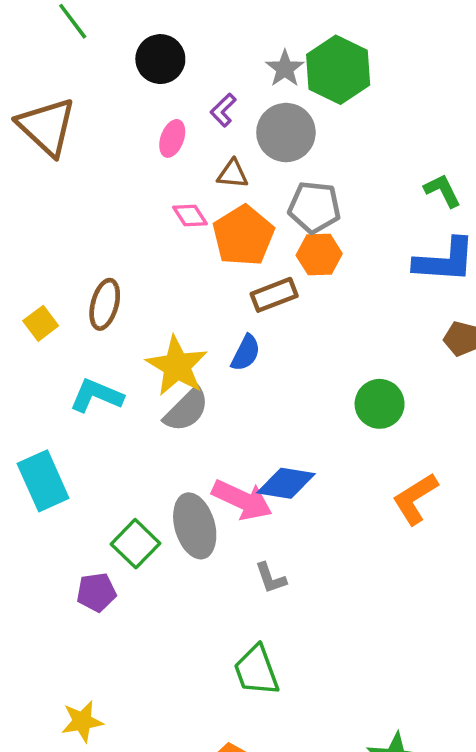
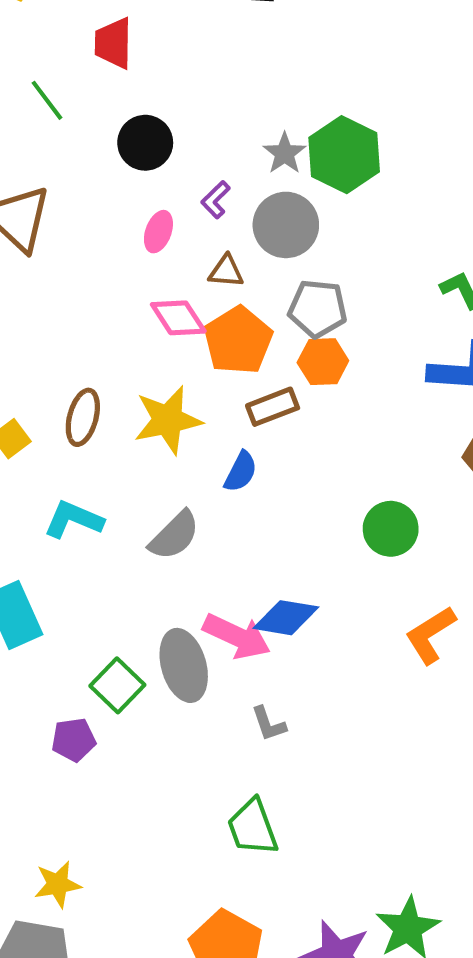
pink diamond: (190, 215) -> (178, 318), size x1.4
yellow star: (177, 366) -> (168, 420), moved, turned 30

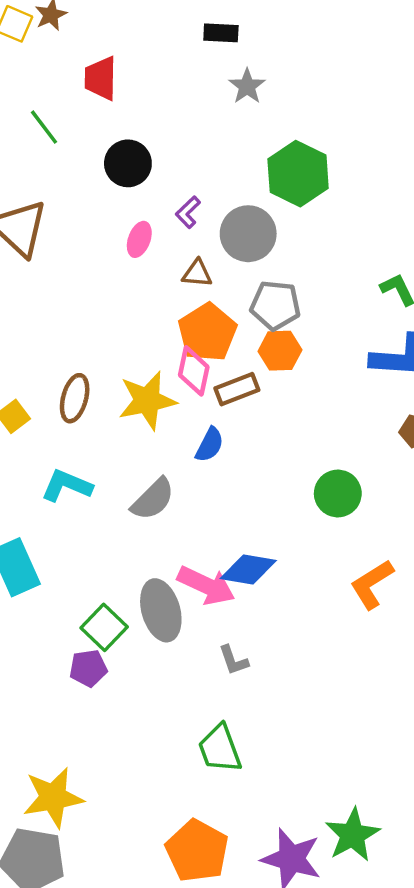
gray star: (285, 153) -> (247, 86), moved
pink diamond: (178, 318) -> (194, 371), moved, turned 45
purple pentagon: (74, 740) -> (88, 668), moved
yellow star: (58, 884) -> (53, 798), size x1.5

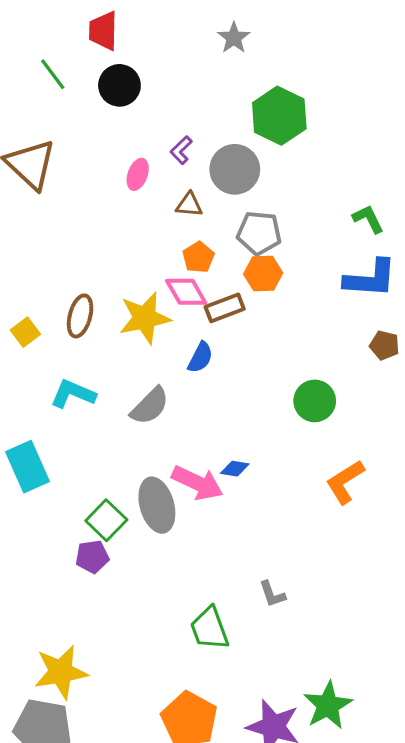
black circle: (128, 163) -> (119, 85), moved
orange pentagon: (207, 332) -> (198, 257), size x0.6
pink diamond: (194, 371) -> (186, 292), turned -42
blue diamond: (248, 569) -> (235, 469), size x0.6
gray L-shape: (233, 660) -> (272, 594), moved

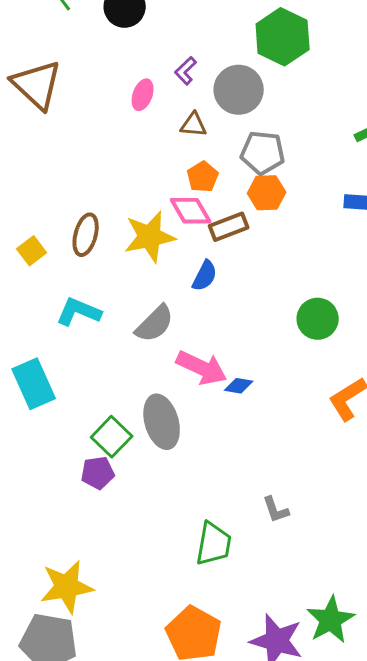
pink arrow: (197, 483) -> (202, 368), moved
green trapezoid: (209, 628) -> (214, 544), turned -150

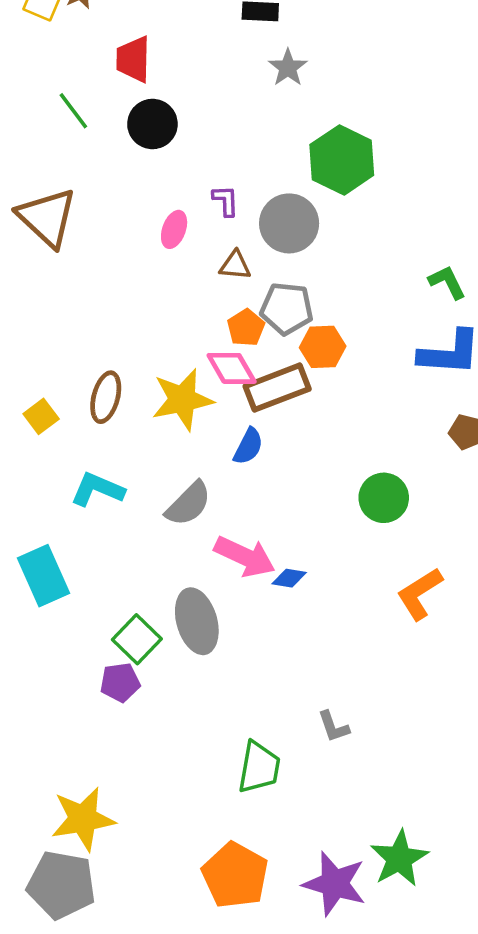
purple L-shape: (186, 71) -> (226, 201), turned 132
gray pentagon: (263, 153) -> (287, 309), moved
brown rectangle: (229, 227) -> (277, 388), size x1.4

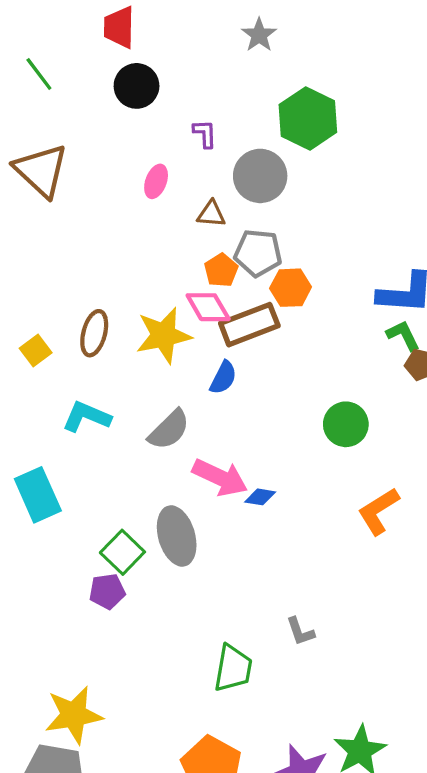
green line: (73, 111) -> (39, 74), moved
purple L-shape: (226, 201) -> (205, 134), moved
green L-shape: (447, 282) -> (403, 335), moved

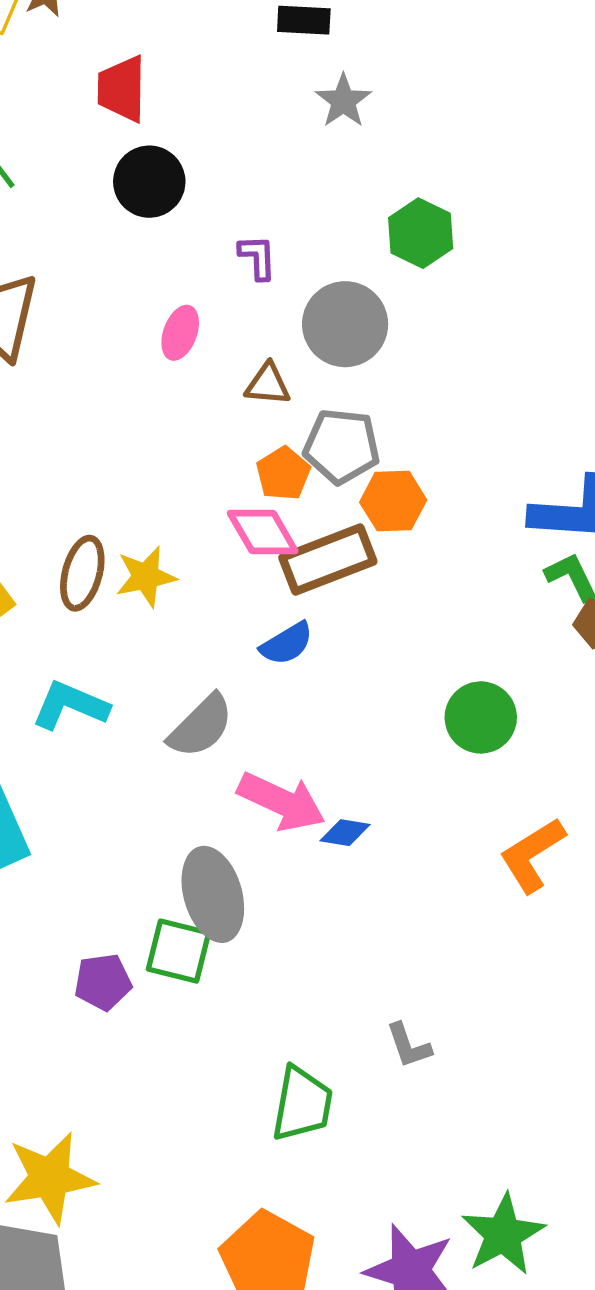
green hexagon: (308, 118) -> (421, 233), size x0.7
yellow star: (164, 335) -> (146, 577), moved, size x0.7
blue semicircle: (223, 378) -> (287, 644), turned 32
green square: (122, 552) -> (178, 951), moved, turned -30

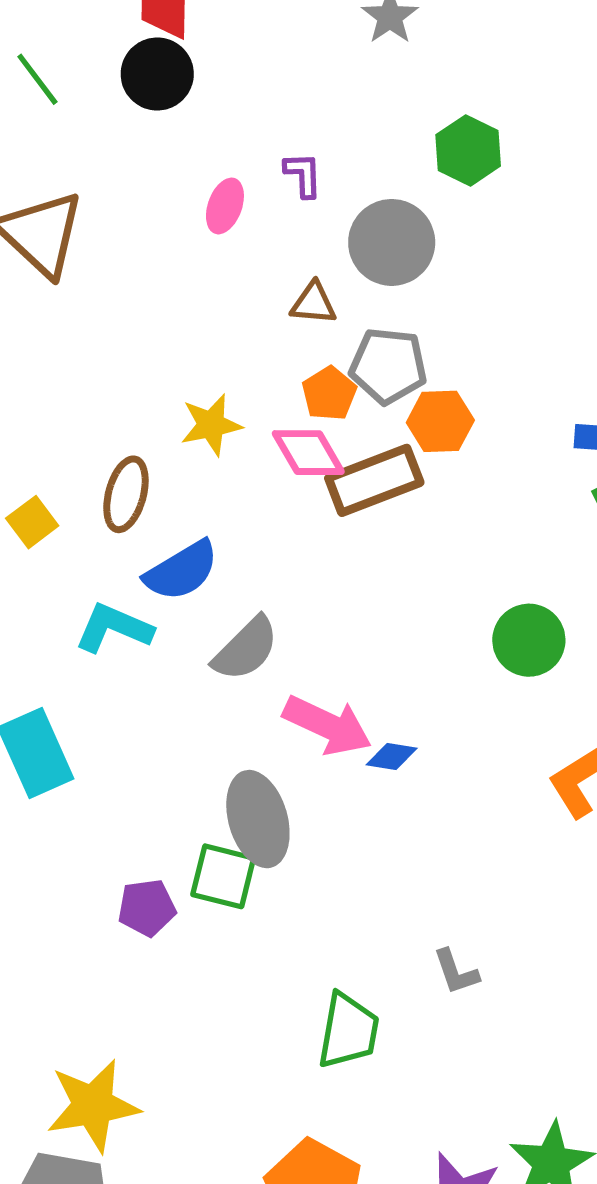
black circle: (149, 182) -> (157, 74), moved
pink ellipse: (180, 333) -> (225, 206), moved
yellow star: (146, 577) -> (211, 425), moved
blue semicircle: (287, 644) -> (182, 571), moved, size x1.4

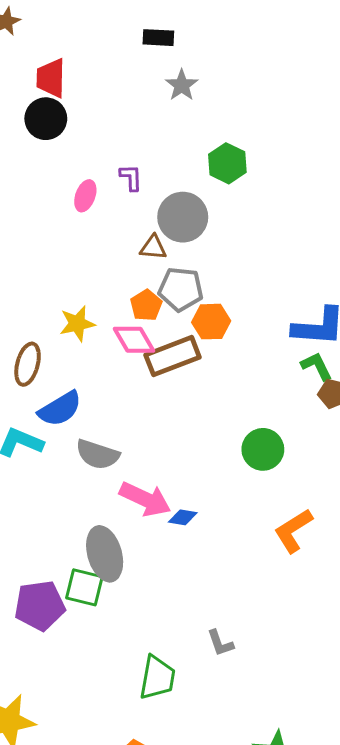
brown triangle: (314, 303) -> (153, 248), moved
gray semicircle: (246, 649) -> (98, 454), turned 63
purple pentagon: (147, 908) -> (40, 606), size x1.5

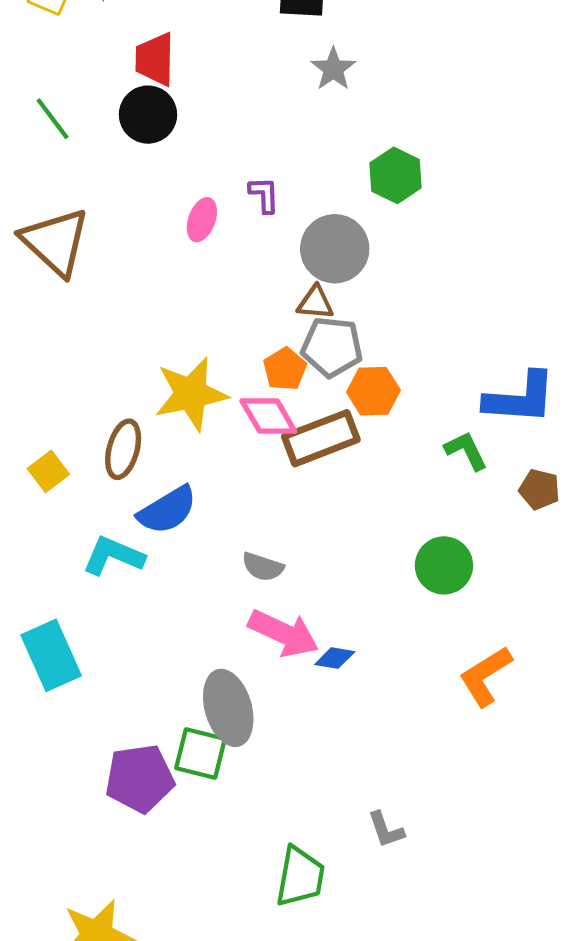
brown triangle: (153, 248) -> (315, 303), moved
yellow star: (77, 324) -> (191, 394), size x1.5
green L-shape: (317, 366) -> (466, 451), moved
gray semicircle: (98, 454) -> (263, 567), moved, size x0.7

